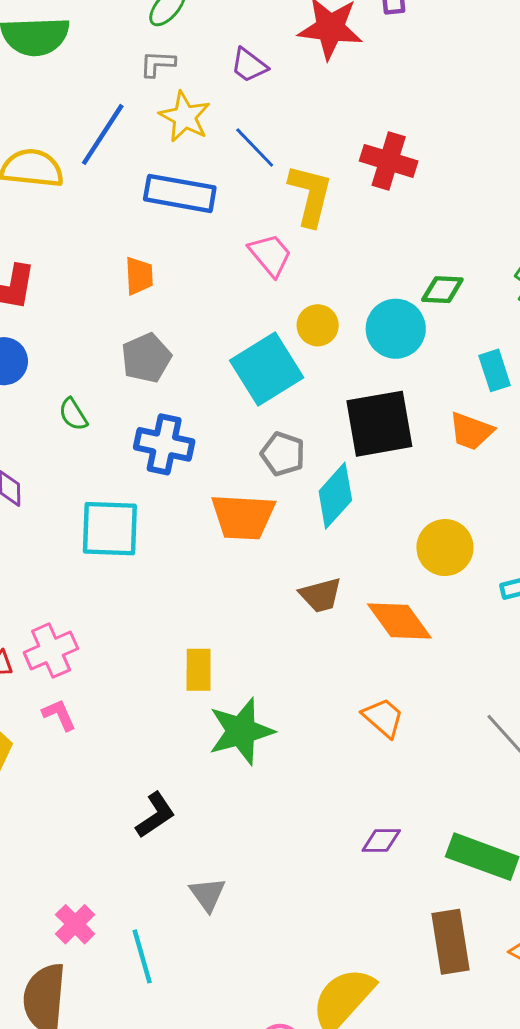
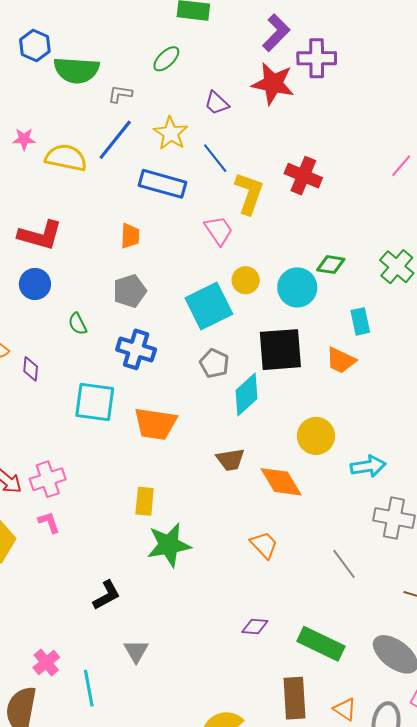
gray L-shape: (157, 64) -> (120, 94), moved
orange trapezoid: (243, 517) -> (155, 424), moved

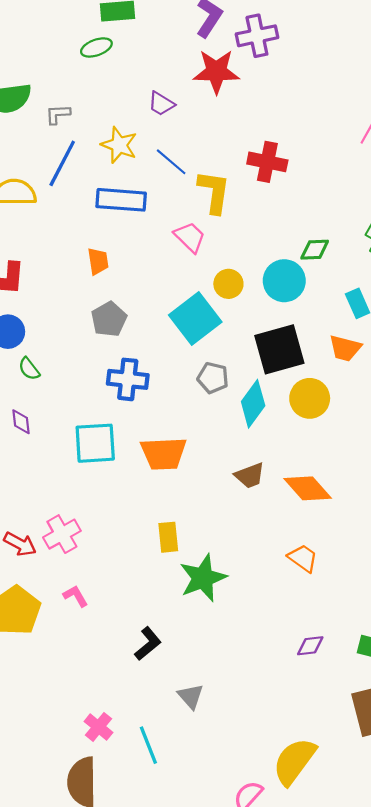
green ellipse: (166, 59) -> (96, 47), moved, turned 36
green semicircle: (78, 324) -> (29, 369), moved
yellow circle: (316, 436) -> (310, 398), moved
pink L-shape: (49, 522) -> (76, 596), moved

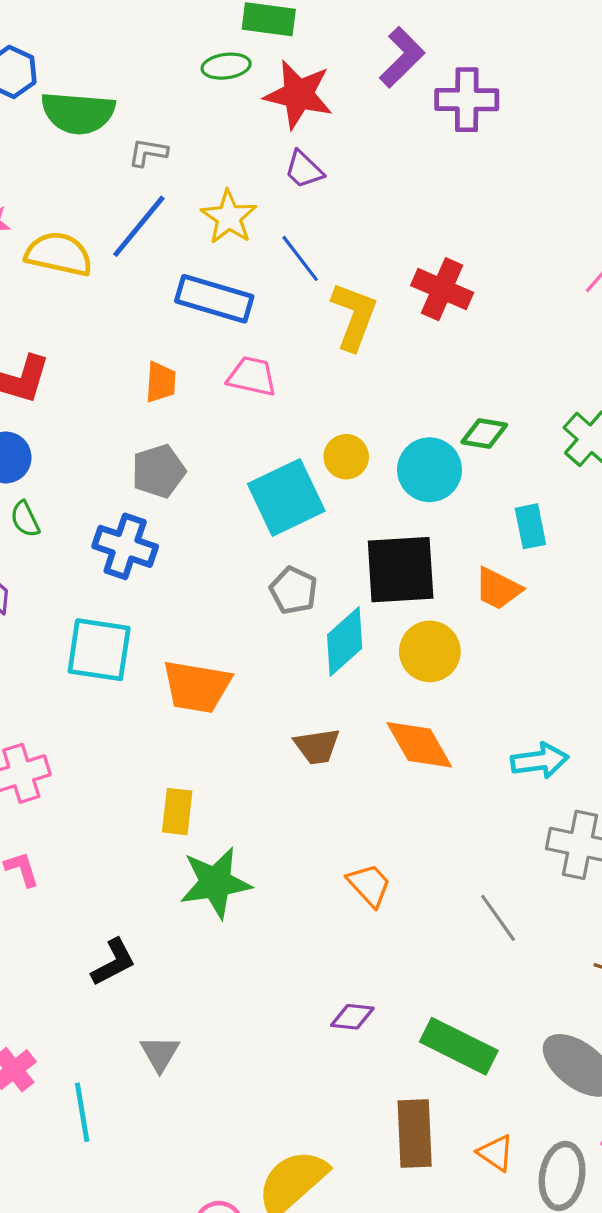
red star: (216, 71) -> (298, 95), moved
pink trapezoid: (190, 237) -> (252, 376), moved, turned -44
blue cross: (128, 379) -> (125, 546), moved
orange diamond: (308, 488) -> (419, 745), moved

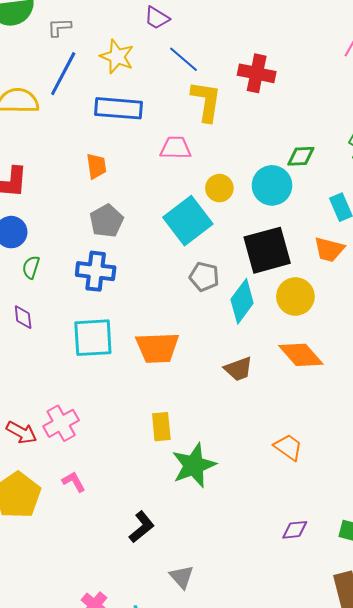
blue line: (300, 258) -> (184, 59), moved
pink trapezoid: (252, 376) -> (176, 148), moved
green semicircle: (25, 519) -> (31, 267), turned 55

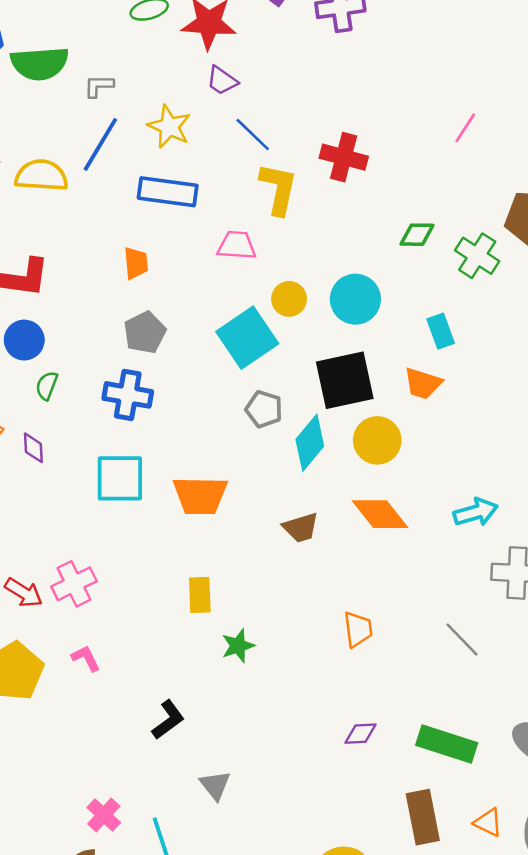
green diamond: (301, 156) -> (417, 235), moved
orange trapezoid: (288, 447) -> (358, 629), turned 44
green star: (194, 465) -> (238, 646), size x0.6

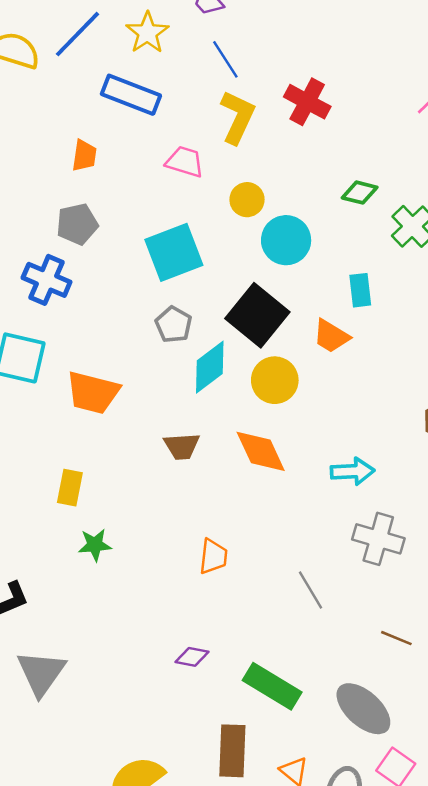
yellow circle: (289, 299) -> (247, 200), moved
black square: (345, 380) -> (257, 315), turned 38
gray triangle: (215, 785) -> (41, 673), size x1.6

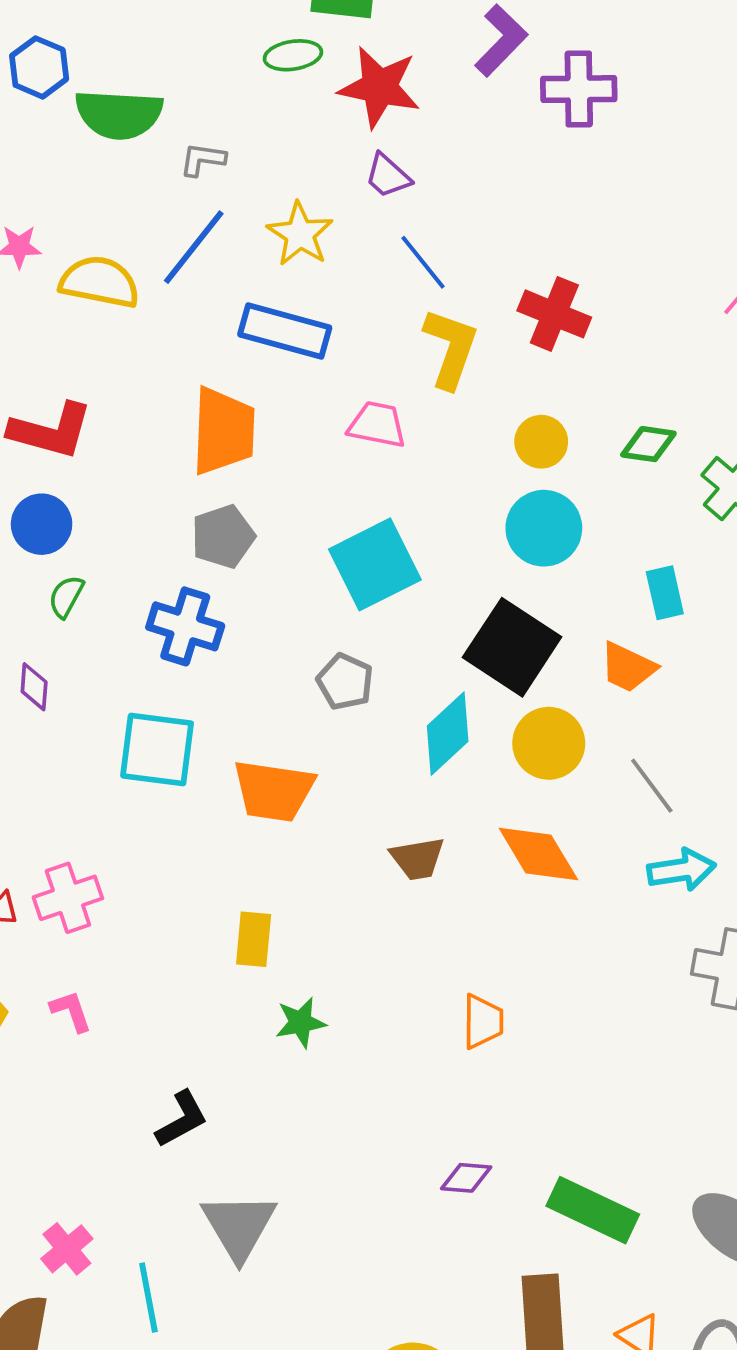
orange trapezoid: (84, 156) -> (223, 431), size x1.8
yellow circle: (247, 200) -> (541, 442), moved
gray pentagon: (174, 325) -> (345, 682), moved
gray line: (310, 590) -> (652, 786), moved

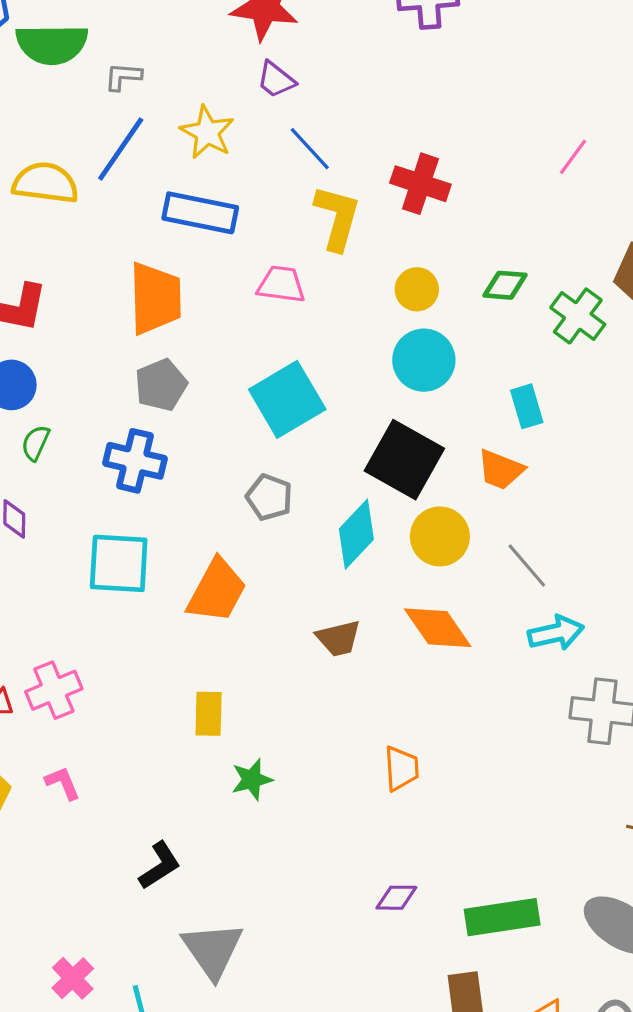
orange trapezoid: (274, 791) -> (217, 591), turned -66
green rectangle: (593, 1210) -> (502, 917), turned -30

